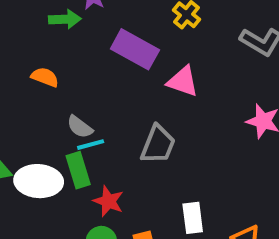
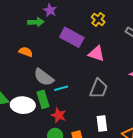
gray semicircle: (80, 127) -> (44, 77), size x1.5
gray trapezoid: (158, 144) -> (99, 89), moved
cyan line: (91, 145) -> (61, 88), moved

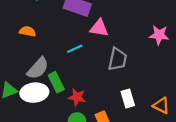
pink triangle: (96, 54) -> (99, 28), moved
gray semicircle: (44, 77) -> (38, 68), moved, turned -75
cyan line: (61, 88) -> (75, 49), moved

